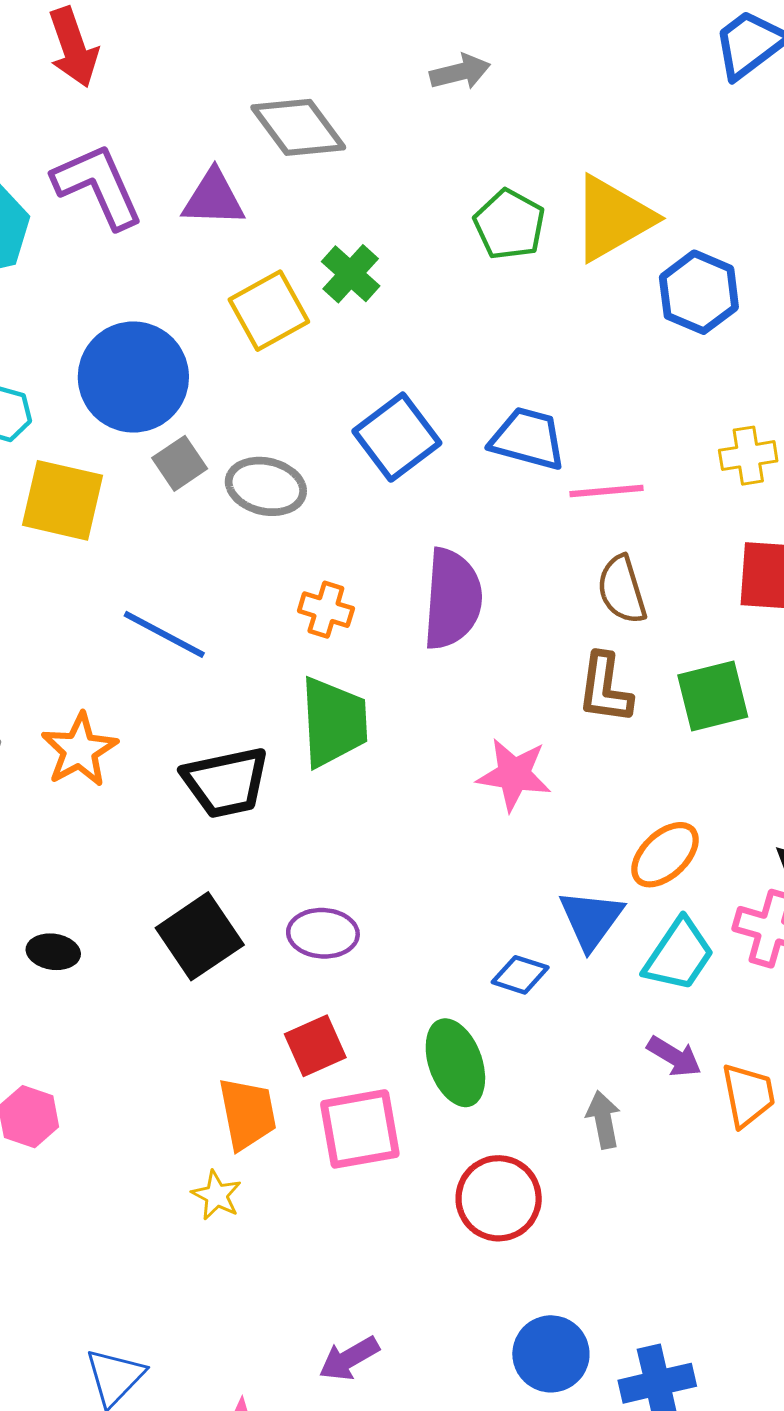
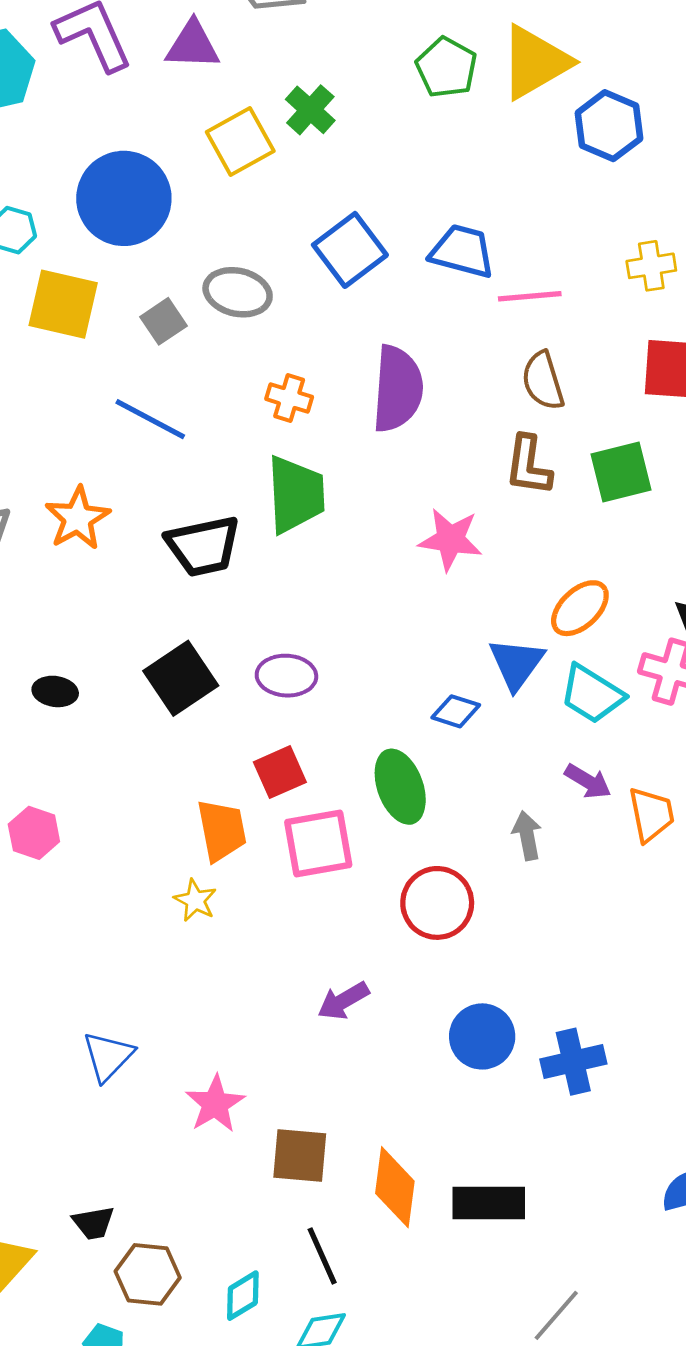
gray square: (180, 463) -> (164, 321), moved
cyan trapezoid: (679, 955) -> (592, 694), turned 88
purple arrow: (349, 1359) -> (343, 1001), moved

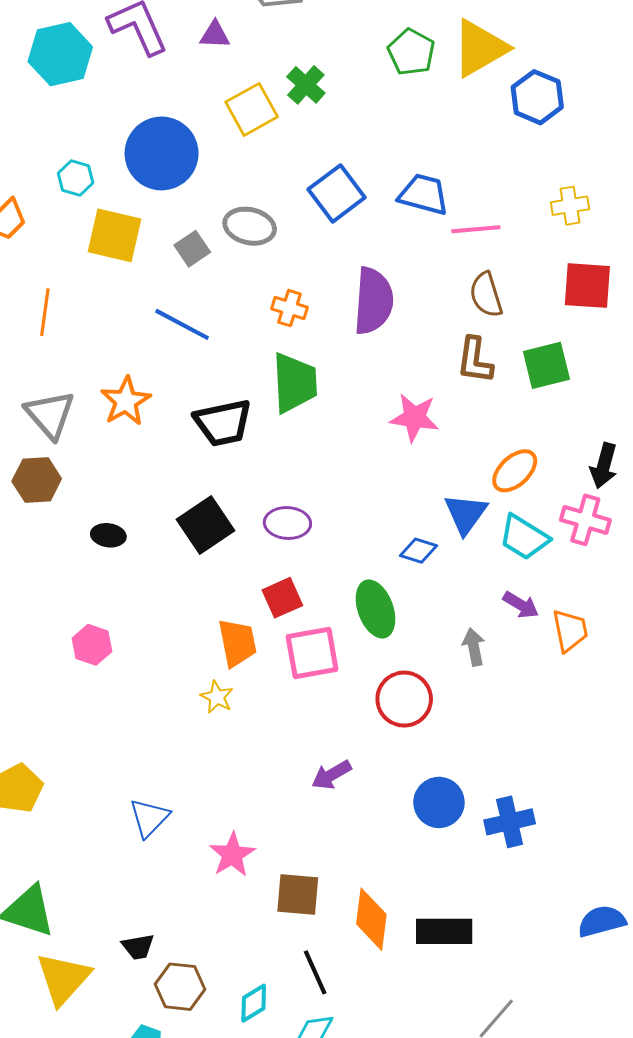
purple triangle: (193, 45) -> (215, 35), size x0.7

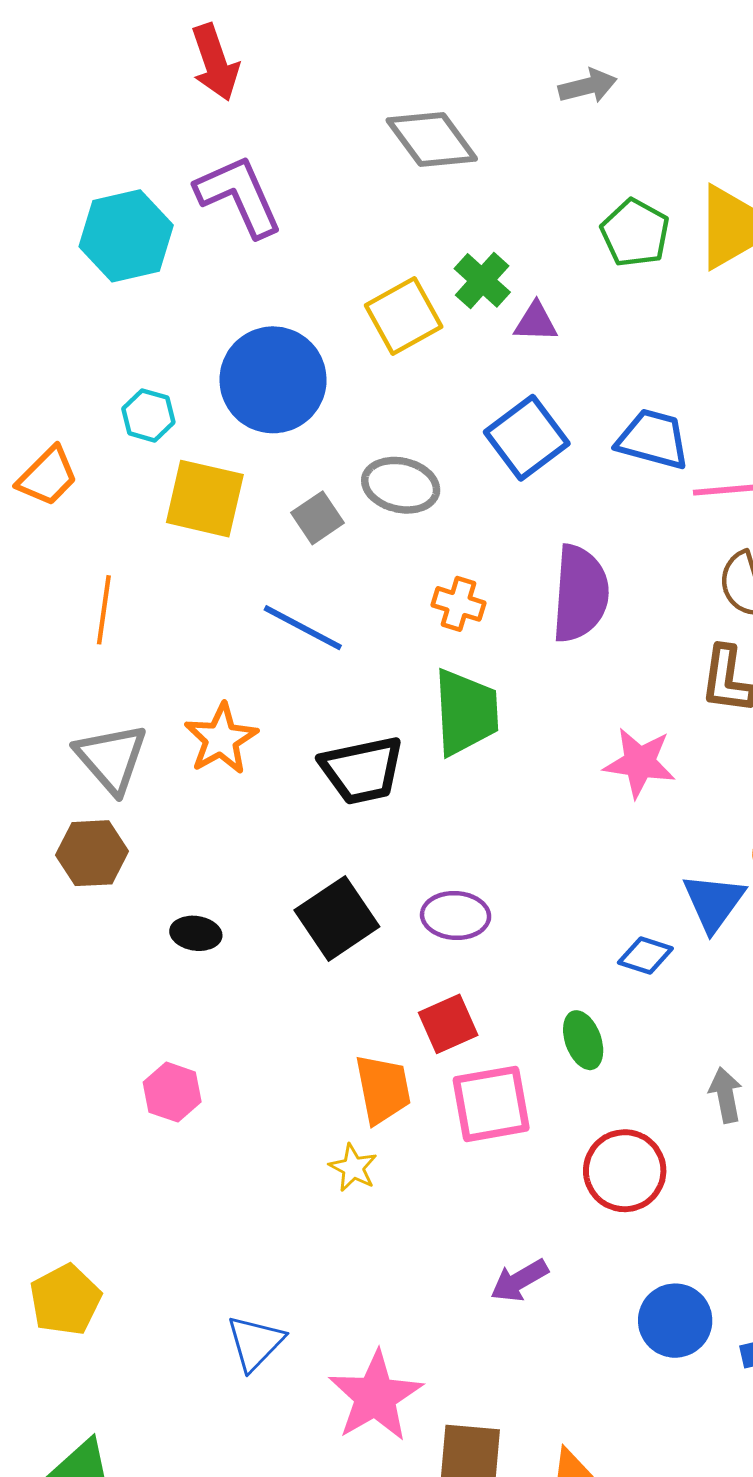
purple triangle: (215, 35) -> (536, 322), moved
green ellipse: (376, 609) -> (583, 1040), size x0.7
pink star: (232, 855) -> (375, 1396), size x1.4

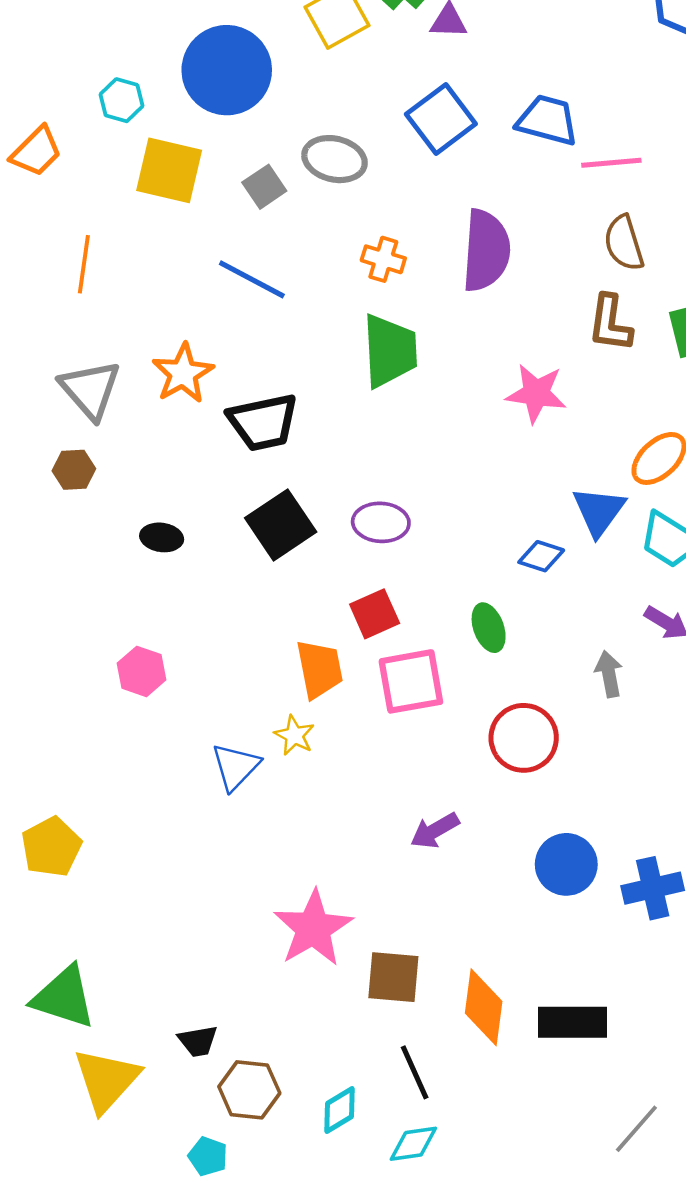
black trapezoid: (362, 770) -> (263, 422), moved
brown hexagon: (92, 853) -> (74, 470), size x0.7
blue triangle: (255, 1343) -> (236, 767), moved

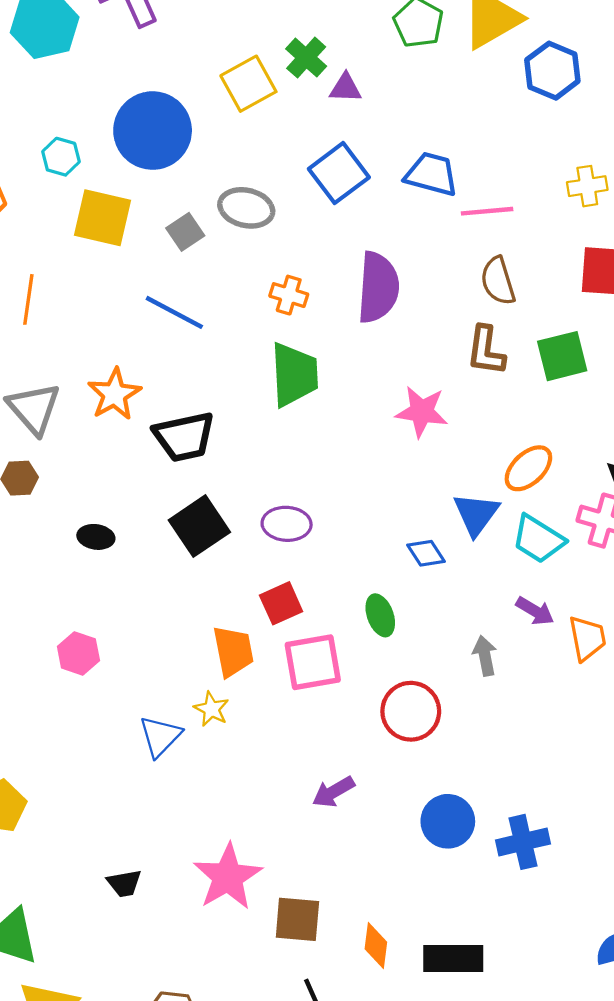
blue diamond: (541, 556) -> (426, 553), turned 39
orange diamond: (484, 1007) -> (376, 945), size x0.7
black trapezoid: (198, 1041) -> (124, 883), moved

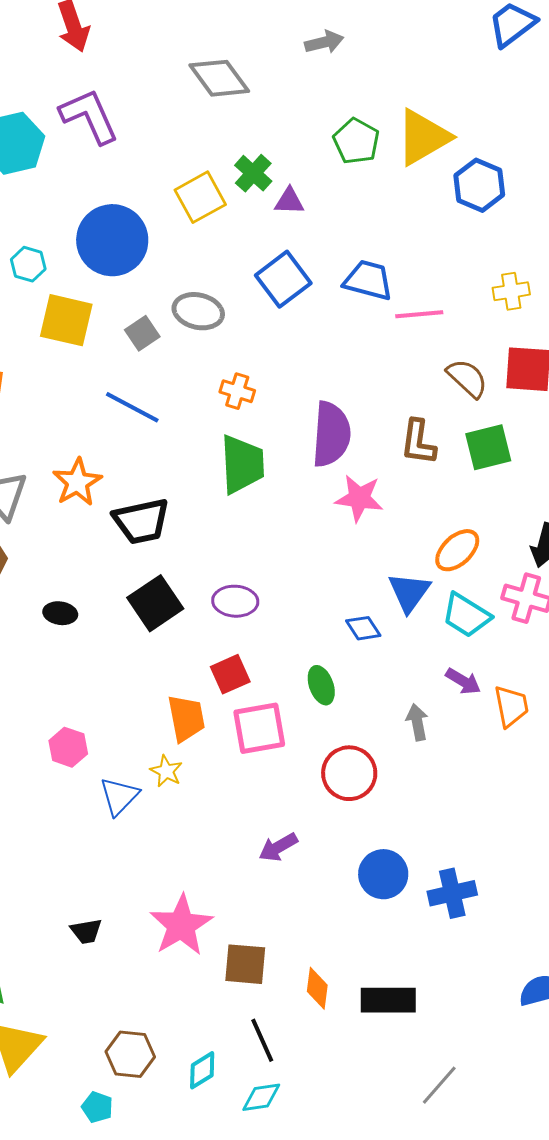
brown semicircle: (498, 281) -> (467, 378), moved, turned 150
purple semicircle: (378, 287) -> (331, 434), moved
pink hexagon: (78, 653) -> (68, 747), moved

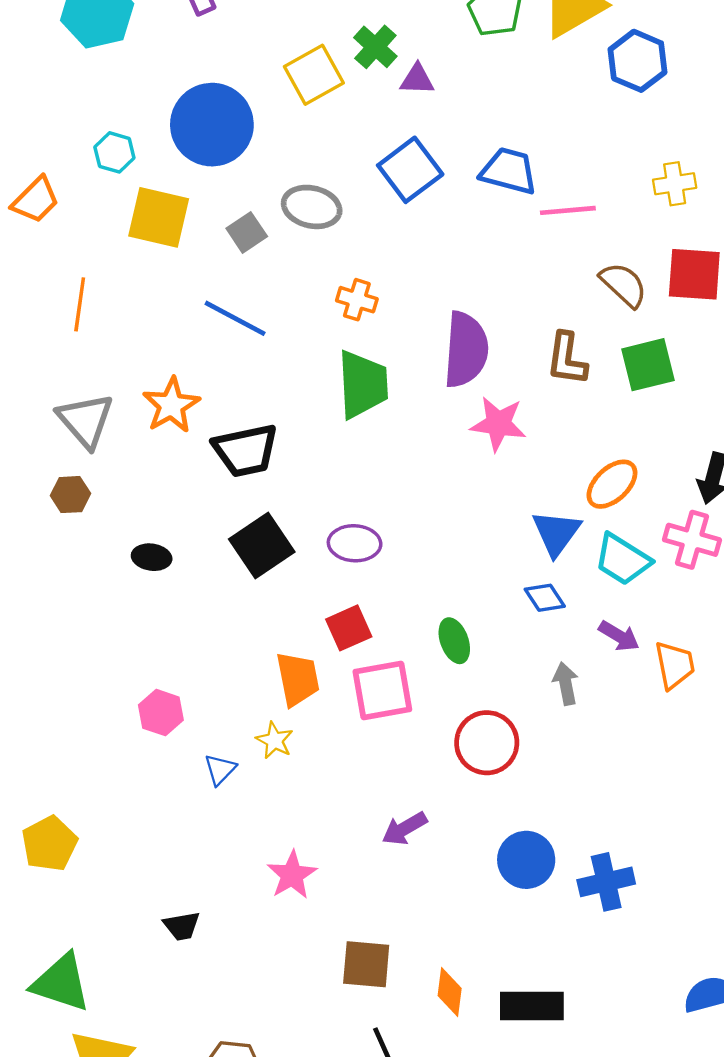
blue diamond: (363, 628) -> (545, 598), moved
blue triangle: (119, 796) -> (220, 769), size x0.7
pink star: (181, 925) -> (292, 875), moved, size x0.7

